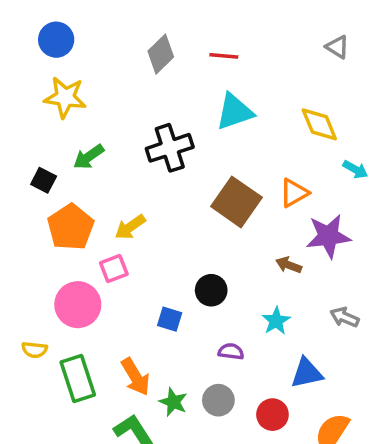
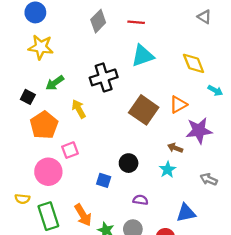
yellow arrow: (130, 227) -> (79, 109), moved, turned 96
cyan star: (276, 321) -> (168, 170), moved

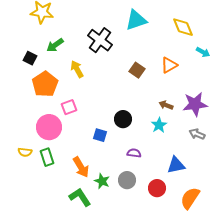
black cross: (104, 77) -> (100, 40), turned -35
brown square: (144, 110) -> (137, 70), size x0.6
purple star: (199, 131) -> (195, 104), moved
green rectangle: (48, 216) -> (47, 157), moved, size x0.7

